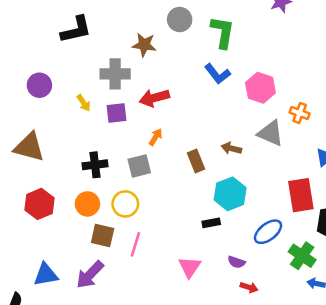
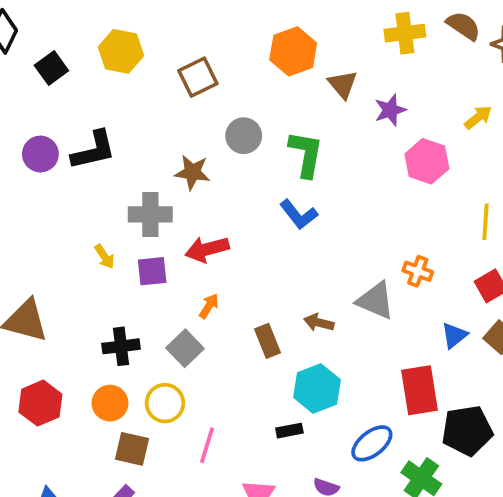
purple circle: (39, 85) -> (40, 154), moved
pink hexagon: (260, 88) -> (427, 161), moved
gray square: (139, 166) -> (185, 348), turned -30
pink line: (135, 244) -> (207, 445), moved

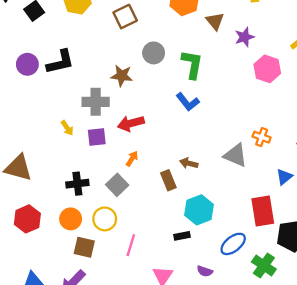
brown arrow: (319, 323) -> (189, 163), moved

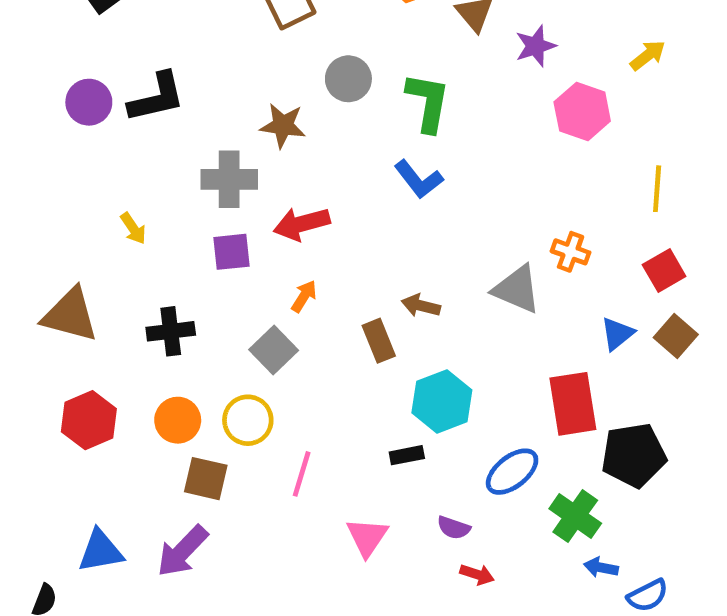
yellow arrow: (67, 128) -> (133, 228), moved
black cross: (77, 184) -> (171, 331), moved

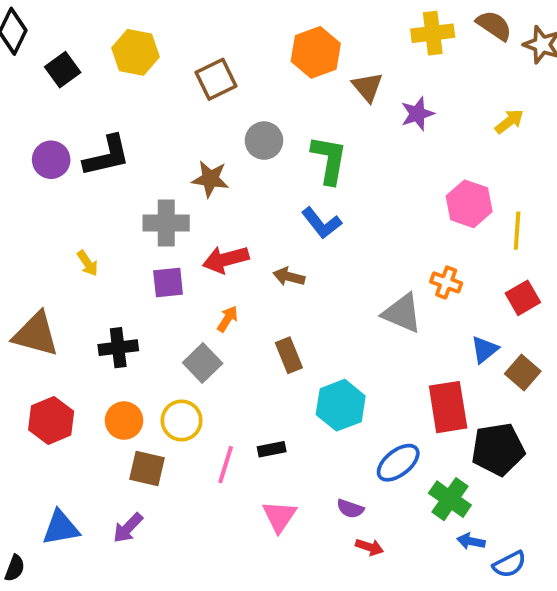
pink hexagon: (582, 112) -> (469, 204), moved
brown arrow: (421, 306) -> (289, 277), moved
brown square: (676, 336) -> (523, 373), moved
black rectangle: (407, 455) -> (272, 449), moved
purple arrow: (182, 551) -> (128, 528), size x0.7

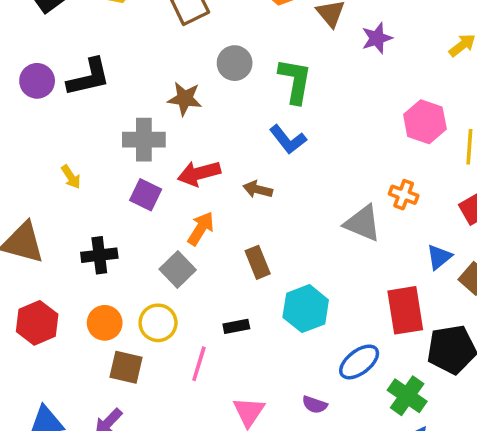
purple square: (168, 282) -> (146, 195), turned 32
orange arrow: (228, 319) -> (201, 229), size x1.4
black rectangle: (272, 449) -> (236, 326), moved

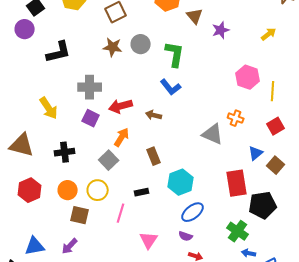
purple circle: (37, 81) -> (25, 29), moved
brown star: (185, 99) -> (113, 47), moved
yellow arrow: (71, 177) -> (49, 108), size x1.6
blue ellipse: (359, 362) -> (193, 212), moved

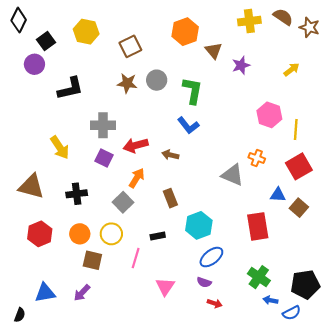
red square: (276, 126) -> (299, 166), size x1.4
blue triangle: (256, 153) -> (278, 195), turned 42
black pentagon: (263, 205) -> (305, 284), moved

